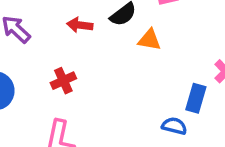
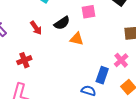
red arrow: (80, 25) -> (36, 28), turned -136

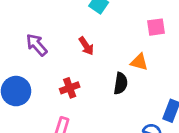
black semicircle: (62, 23) -> (121, 83), moved, turned -49

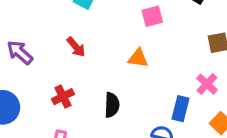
black semicircle: (121, 83) -> (112, 105), moved

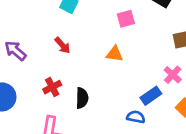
black semicircle: (112, 105) -> (82, 98), moved
blue rectangle: (181, 109) -> (151, 96), turned 42

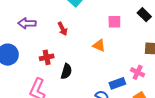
purple arrow: (15, 51) -> (27, 23), turned -54
pink cross: (173, 75) -> (138, 72), turned -32

